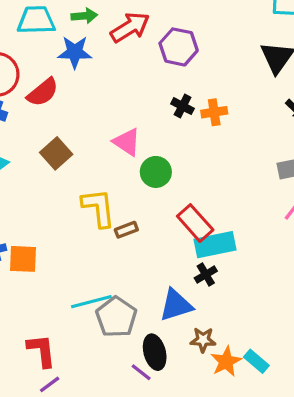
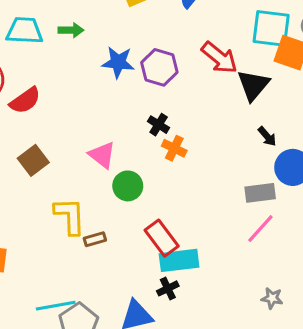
red arrow: (130, 27) -> (219, 58), moved, turned 66
blue star: (75, 52) -> (118, 62), moved
orange cross: (214, 112) -> (174, 148), moved, turned 30

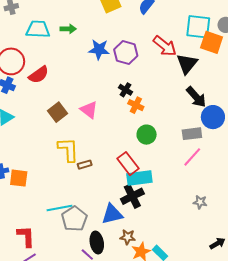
black arrow: (267, 136) -> (196, 97), size x1.6
brown square: (33, 160) -> (57, 112), moved
green circle: (128, 186) -> (147, 135), moved
black cross: (168, 288) -> (132, 196), size x1.6

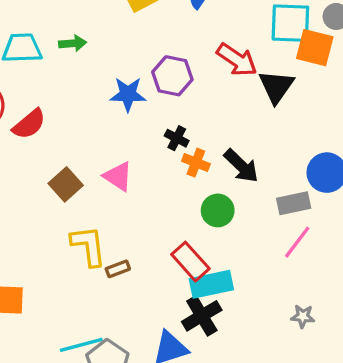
blue star: (99, 49) -> (128, 94), moved
black arrow: (196, 97) -> (241, 166), moved
gray star: (200, 202) -> (303, 316), moved

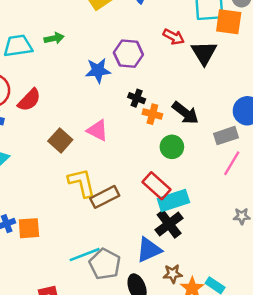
red arrow: (237, 60) -> (174, 37), size x0.7
brown rectangle: (118, 269) -> (105, 197), size x1.6

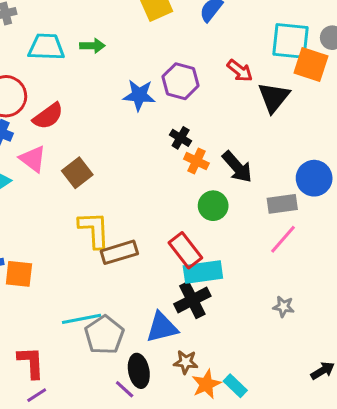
pink triangle: (97, 130) -> (33, 159), moved

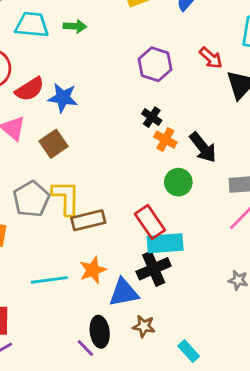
blue star: (139, 95) -> (63, 98), moved
gray pentagon: (104, 335) -> (31, 199), moved
orange star: (206, 384) -> (93, 270), moved

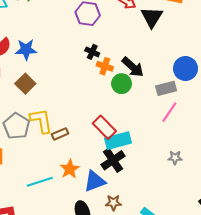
green circle: (178, 182) -> (122, 84), moved
brown rectangle: (88, 220) -> (60, 134), size x0.7

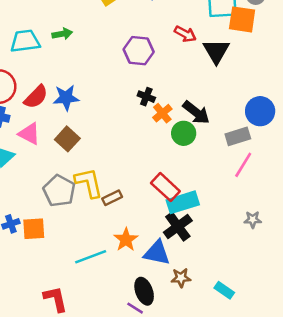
orange cross: (105, 66) -> (162, 113), turned 35
blue triangle: (95, 181) -> (157, 253), turned 35

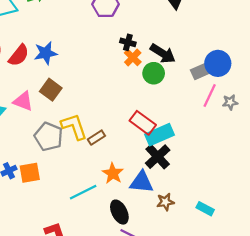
black cross: (146, 97) -> (128, 42), moved
blue circle: (260, 111) -> (218, 63), moved
pink triangle: (29, 134) -> (23, 101), moved
gray star: (253, 220) -> (230, 102), moved
black ellipse: (144, 291) -> (119, 212), moved

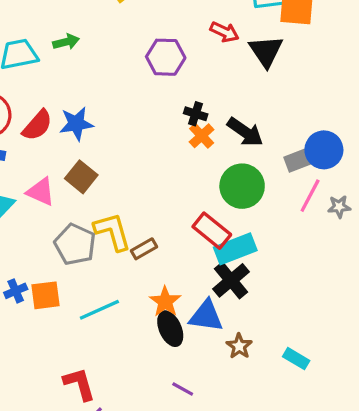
green circle: (154, 73) -> (242, 186), moved, size x1.4
cyan line: (83, 192) -> (99, 310), moved
brown star: (165, 202) -> (239, 346), turned -30
black ellipse: (119, 212) -> (170, 329), moved

